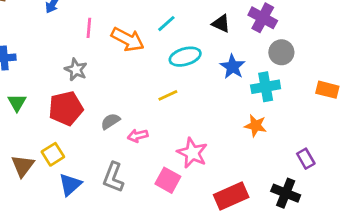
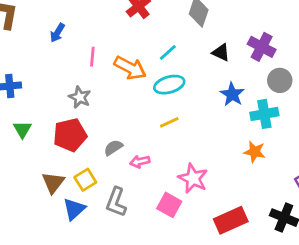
cyan ellipse: (185, 57) -> (169, 85), moved
yellow square: (53, 154) -> (85, 180), moved
brown triangle: (23, 166) -> (53, 183), moved

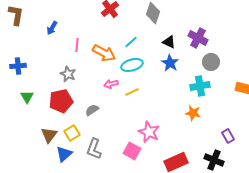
blue star: (232, 94) -> (170, 63), moved
pink arrow: (140, 162) -> (111, 84), moved

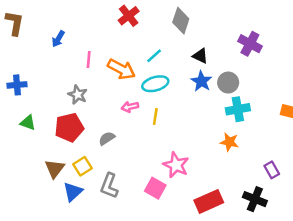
purple cross: (198, 38) -> (250, 44), moved
gray circle: (211, 62) -> (228, 83), moved
yellow line: (132, 92) -> (155, 117), turned -56
green triangle: (27, 97) -> (28, 123), turned -40

